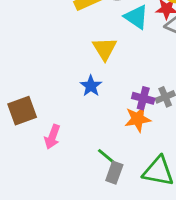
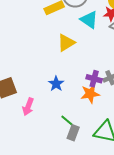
yellow triangle: (105, 49) -> (66, 43), turned 30
blue star: (91, 86) -> (56, 84), moved

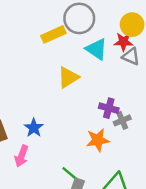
purple cross: (94, 79) -> (109, 108), moved
blue star: (56, 84) -> (34, 128), moved

